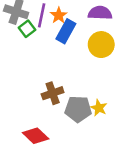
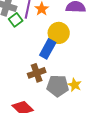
blue rectangle: (66, 31) -> (48, 49), moved
yellow circle: (101, 45) -> (59, 33), moved

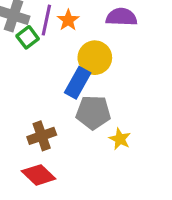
brown cross: (37, 73) -> (42, 136), moved
gray pentagon: (58, 86) -> (93, 112), moved

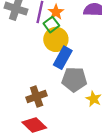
green square: (28, 37) -> (51, 25), moved
yellow circle: (95, 58) -> (56, 39), moved

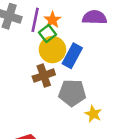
blue rectangle: (63, 58) -> (72, 56), moved
brown cross: (37, 96) -> (44, 76), moved

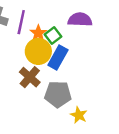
orange star: (52, 20) -> (38, 33), moved
green square: (48, 33) -> (53, 36), moved
brown cross: (44, 76) -> (30, 77), turned -30

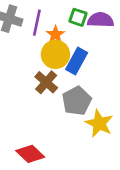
green square: (53, 36) -> (78, 17), moved, turned -35
gray pentagon: (58, 94) -> (77, 101), turned -30
yellow star: (79, 115) -> (99, 123), size x1.5

